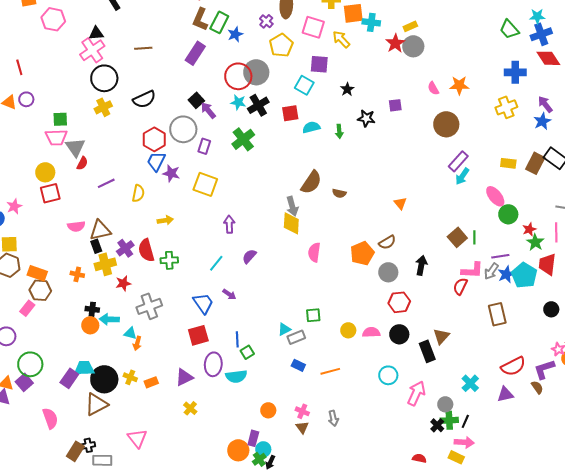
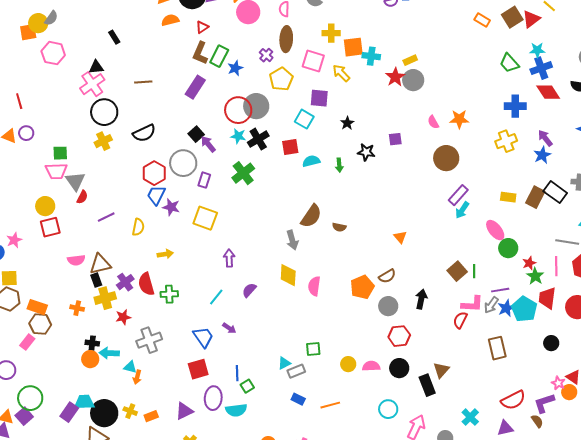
yellow diamond: (291, 223) -> (288, 275), moved

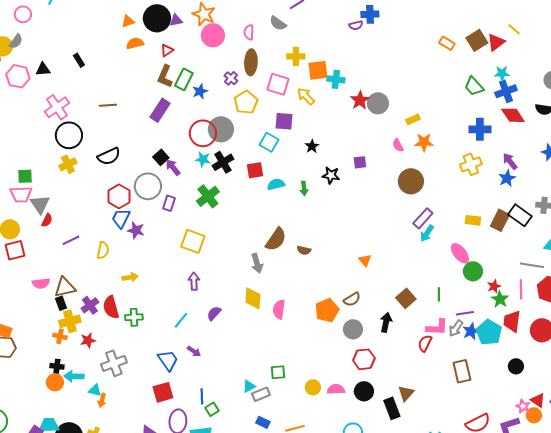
yellow rectangle: (410, 60) -> (413, 119), moved
black triangle: (96, 67) -> (43, 69), moved
yellow square: (205, 218) -> (193, 241), moved
brown square: (457, 271) -> (406, 298), moved
orange cross: (77, 308) -> (60, 336), moved

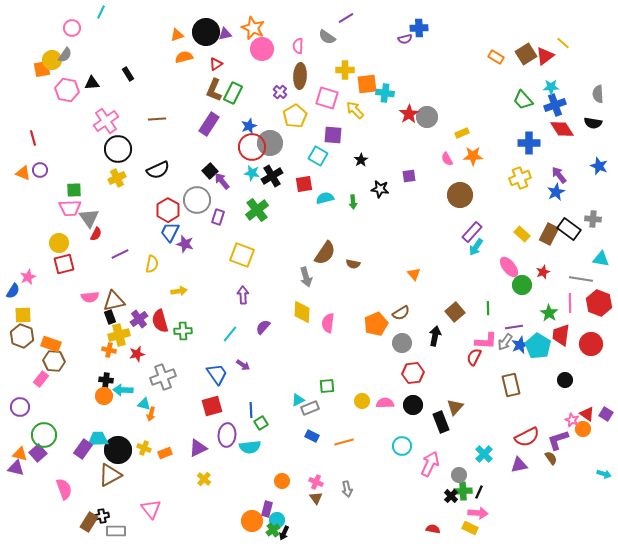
blue star: (200, 91) -> (249, 126), moved
yellow rectangle: (473, 220) -> (522, 234), turned 35
red star: (494, 286) -> (543, 272), moved

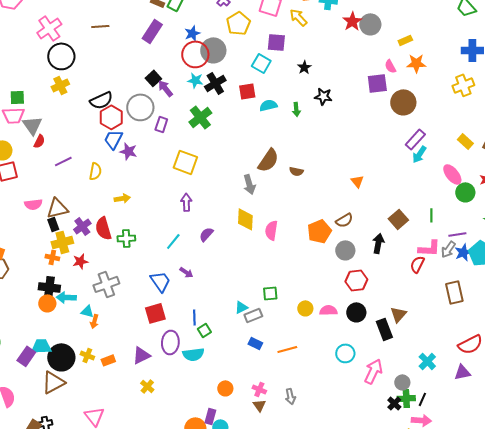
black semicircle: (158, 170) -> (101, 100), moved
purple square: (409, 176) -> (377, 83), moved, size x1.5
black cross: (106, 380) -> (49, 287), size x1.5

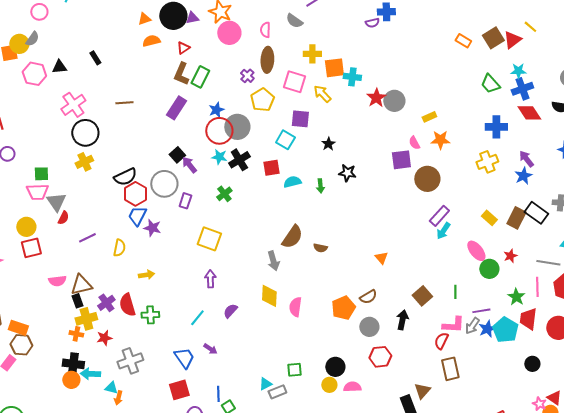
green cross: (200, 117) -> (224, 194), size x0.7
brown rectangle: (454, 292) -> (450, 369), moved
black circle: (356, 312) -> (335, 367), moved

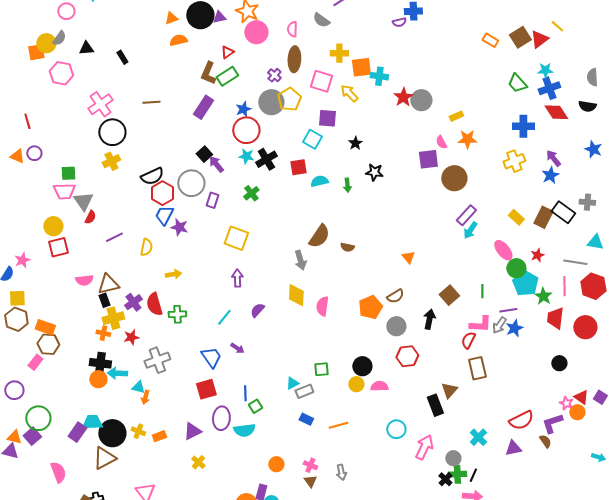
red triangle: (183, 48) -> (227, 52), moved
black triangle: (59, 67) -> (86, 48), moved
green rectangle: (200, 77) -> (227, 76), turned 30
gray circle: (237, 127) -> (271, 102), moved
cyan pentagon: (505, 330) -> (525, 283), moved

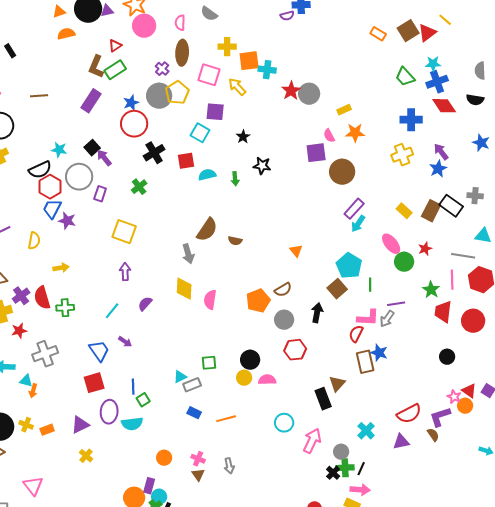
cyan star: (246, 156) -> (59, 150), moved
cyan pentagon: (525, 283) -> (349, 266), moved
blue star: (514, 328) -> (379, 353), moved, turned -30

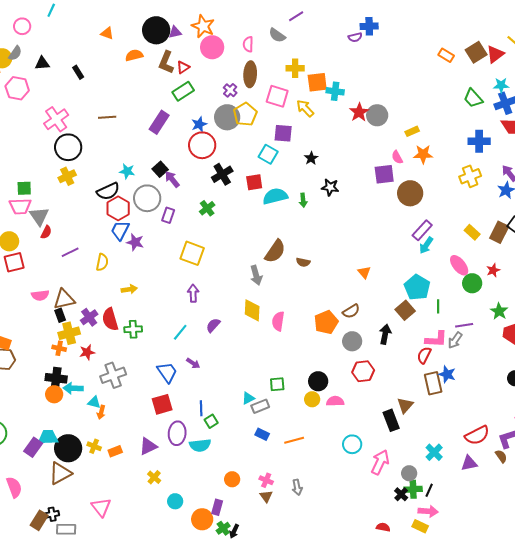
orange triangle: (59, 12) -> (107, 33), moved, turned 40
brown L-shape: (96, 67) -> (166, 62), moved
cyan semicircle: (207, 175) -> (275, 196), size x1.4
cyan circle: (159, 497) -> (175, 501), moved

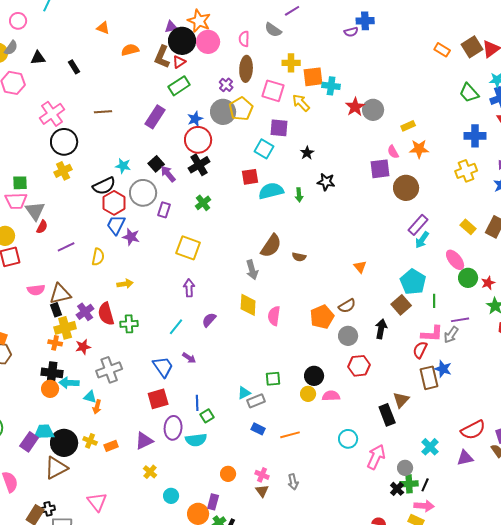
black circle: (156, 30) -> (182, 41), moved
black cross: (222, 174) -> (199, 165), moved
red star: (493, 270) -> (488, 283), moved

